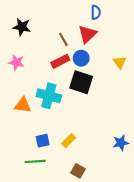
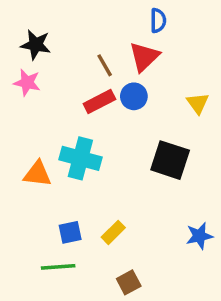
pink star: (16, 62) -> (27, 83), moved
black square: (81, 82) -> (170, 160), moved
brown square: (78, 171) -> (129, 282), turned 32

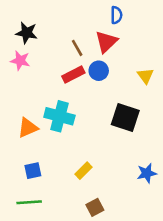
orange triangle: (37, 174) -> (28, 128), turned -30
blue square: (70, 232) -> (33, 171), moved
green line: (58, 267) -> (29, 202), moved

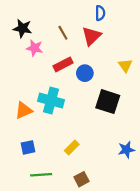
brown line: (77, 48) -> (63, 33), moved
pink star: (20, 61) -> (35, 48), moved
blue circle: (99, 71) -> (85, 73), moved
green line: (29, 202) -> (41, 175), moved

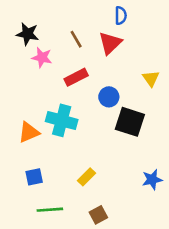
blue circle: (85, 73) -> (109, 97), moved

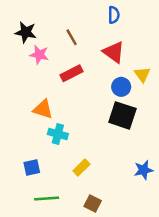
red triangle: (110, 43) -> (114, 52), moved, turned -40
blue circle: (109, 97) -> (121, 87), moved
cyan cross: (62, 120) -> (58, 134), moved, size x0.7
orange triangle: (29, 132) -> (43, 109), moved, turned 40
brown square: (98, 215) -> (93, 204), turned -35

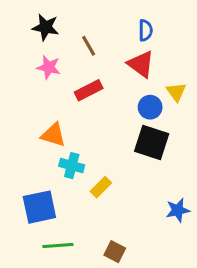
blue semicircle: (114, 15) -> (145, 30), moved
black star: (26, 32) -> (46, 27), moved
blue square: (32, 168) -> (39, 207), size x1.6
yellow rectangle: (81, 168) -> (101, 187), moved

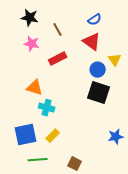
blue semicircle: (145, 30) -> (95, 20), turned 56
yellow rectangle: (101, 187) -> (53, 136), moved

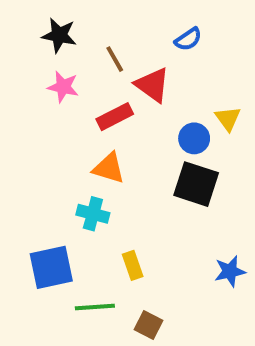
red triangle: (92, 42) -> (152, 85), moved
orange triangle: (35, 88) -> (109, 168), moved
yellow rectangle: (53, 136) -> (133, 265), moved, turned -64
green line: (38, 160) -> (95, 307), moved

